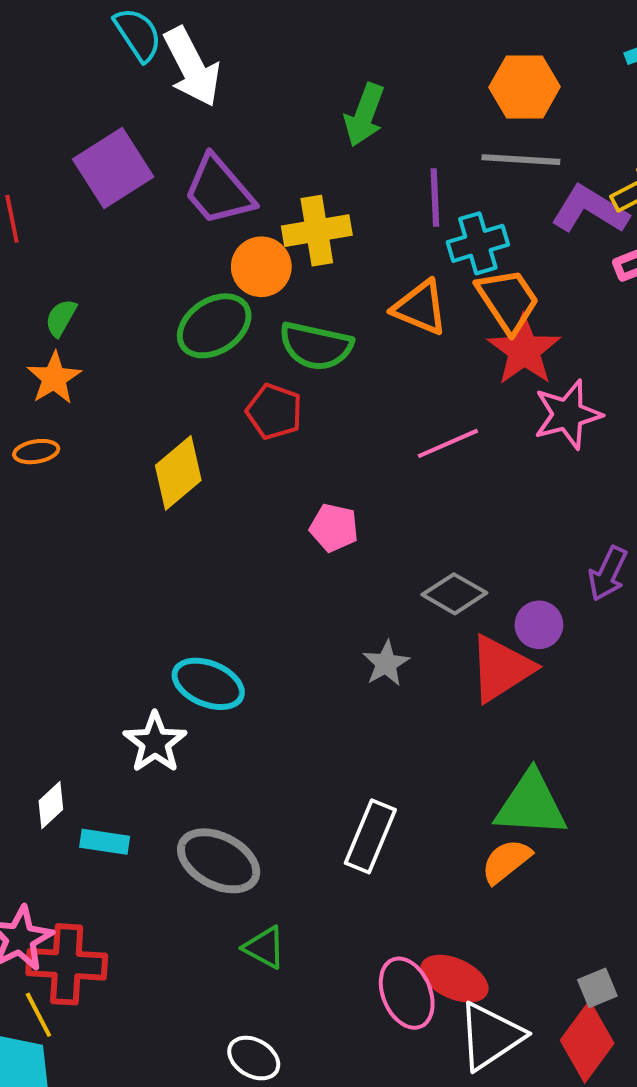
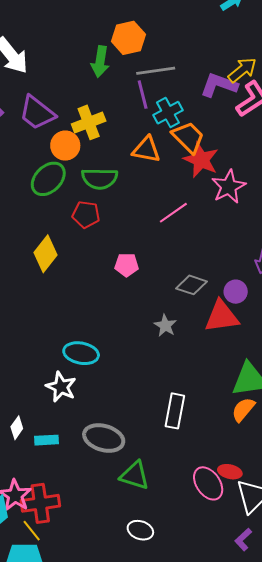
orange hexagon: (525, 87) -> (128, 38), moved
gray line: (521, 160) -> (156, 71), moved
red triangle: (501, 668) -> (222, 316), turned 36
green triangle: (264, 947) -> (135, 475), size x1.4
red ellipse: (454, 979) -> (230, 472), size x0.7

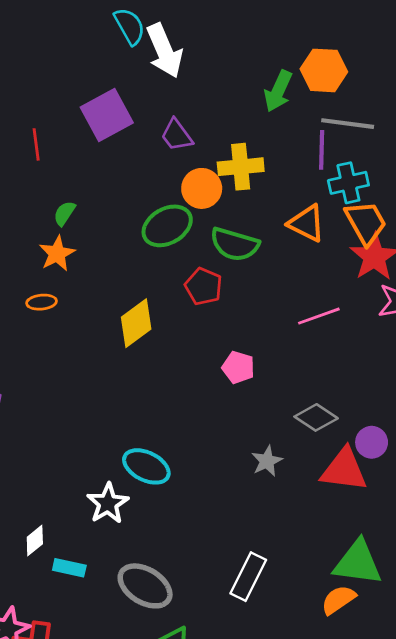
purple trapezoid: (37, 113) -> (177, 135), size x0.7

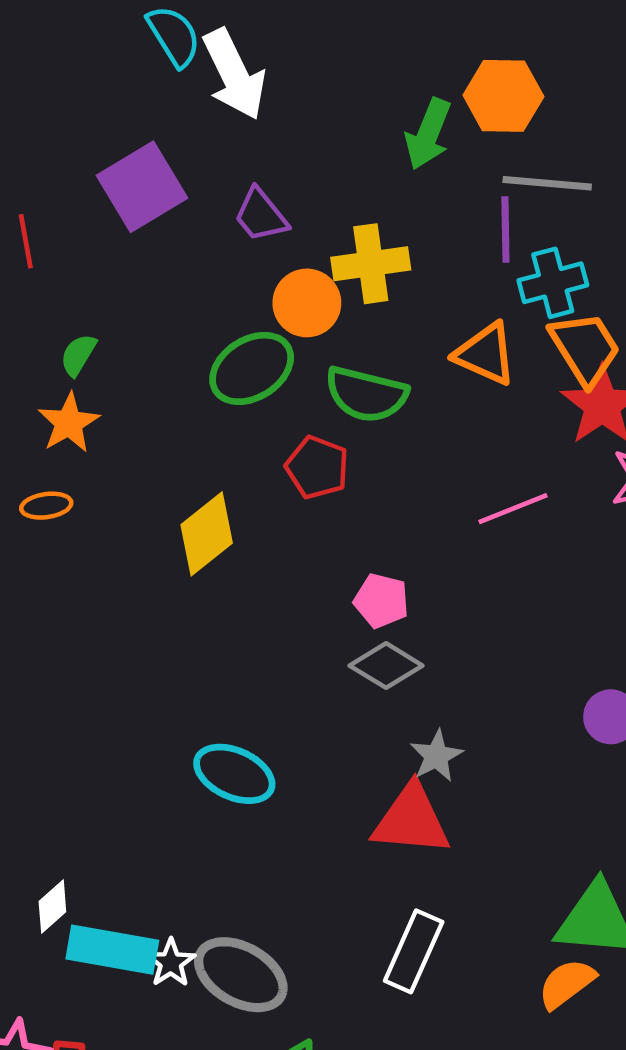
gray diamond: (316, 417) -> (386, 666), moved
red triangle: (344, 470) -> (411, 820), moved
white star: (108, 503) -> (171, 963), moved, size x0.7
cyan rectangle: (69, 568) -> (112, 950), size x1.6

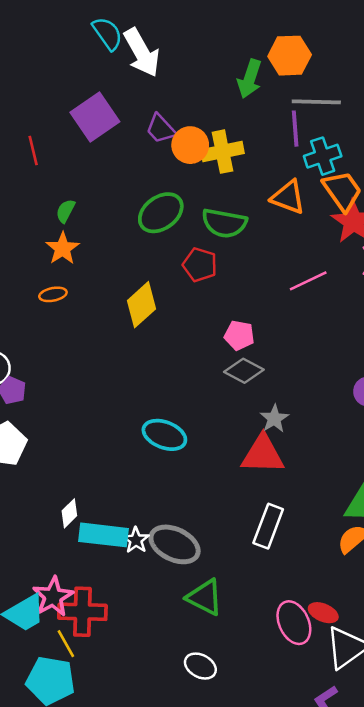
orange circle: (307, 303) -> (190, 145), moved

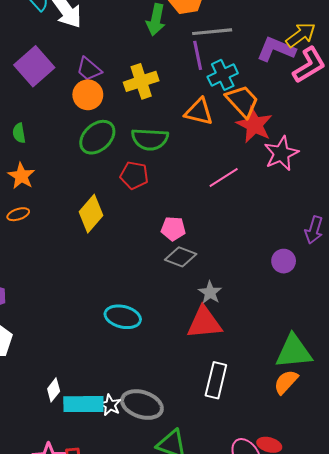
orange circle: (190, 145) -> (88, 95), moved
green semicircle: (66, 211) -> (19, 133), moved, turned -30

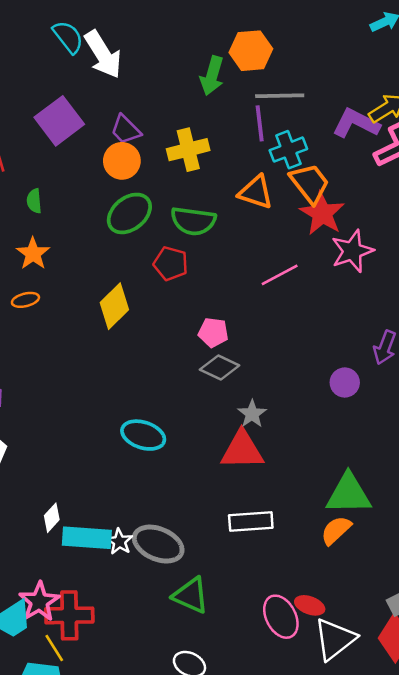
white rectangle: (216, 380) -> (251, 521), turned 68

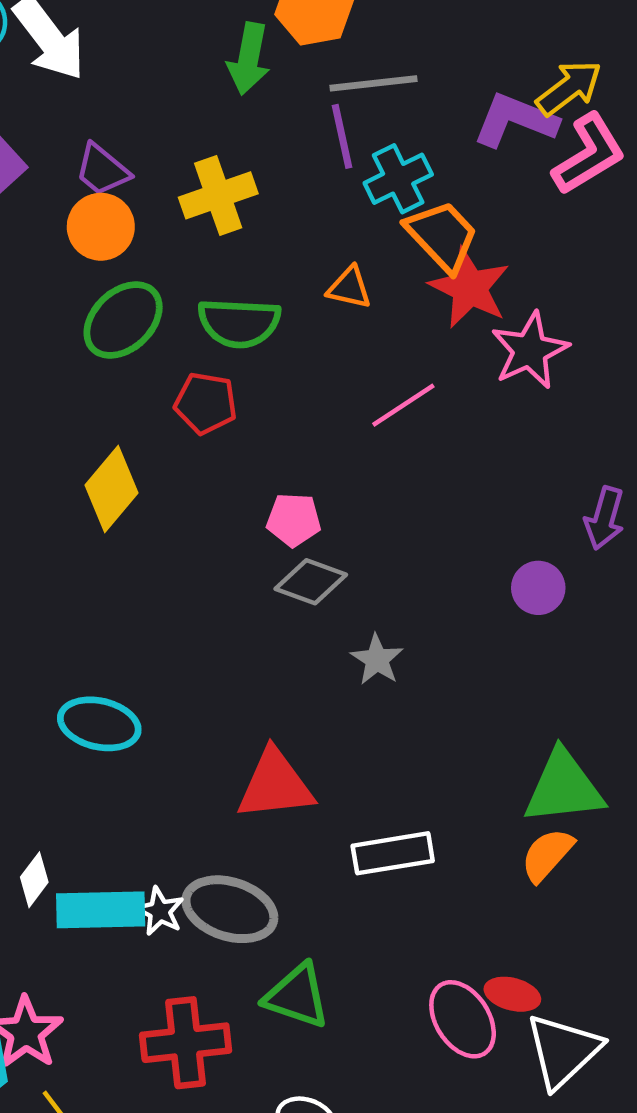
orange triangle: (256, 192) -> (349, 288), moved, size x0.7
cyan ellipse: (143, 435) -> (99, 724), moved
red triangle: (242, 450) -> (275, 785), moved
red cross: (69, 615) -> (186, 1043), moved

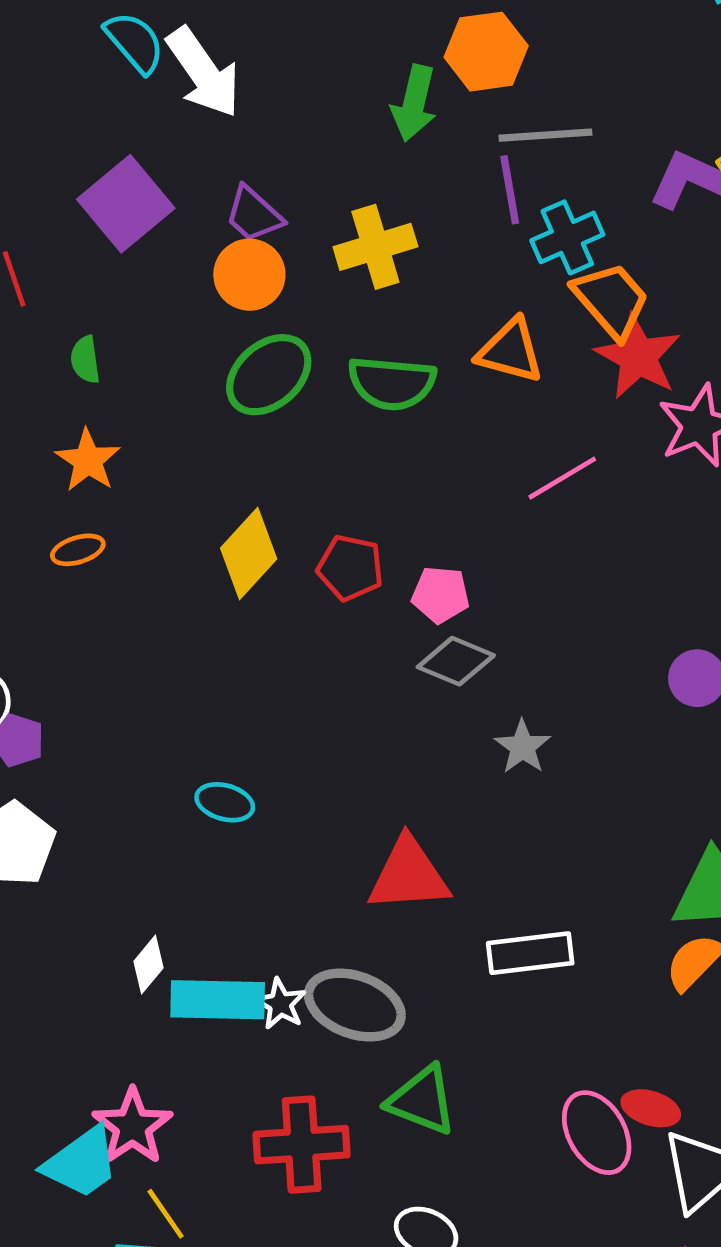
orange triangle: (349, 288) -> (510, 351), size x1.4
red pentagon: (206, 403) -> (350, 568), moved
cyan ellipse: (99, 724) -> (225, 802), size x0.7

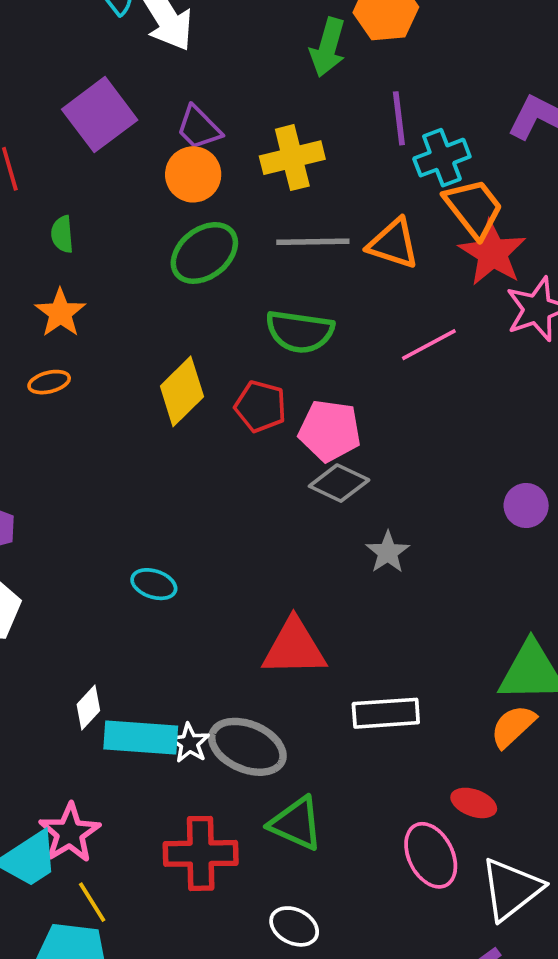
gray line: (545, 135) -> (313, 242), moved
green semicircle: (392, 383) -> (300, 332), moved
pink pentagon: (441, 595) -> (330, 431), size x1.4
red ellipse: (651, 1108) -> (474, 803), moved

